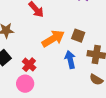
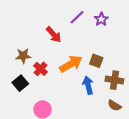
red cross: (29, 65) -> (40, 69), moved

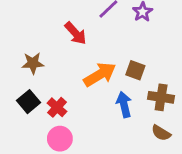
red cross: (40, 69) -> (57, 107), moved

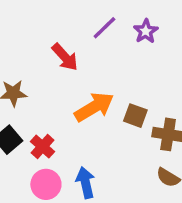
brown square: (135, 70) -> (135, 116), moved
blue arrow: (124, 104) -> (86, 183), moved

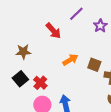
purple star: (146, 31) -> (100, 26), moved
orange arrow: (94, 107) -> (70, 60), size x0.7

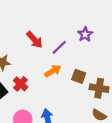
purple line: (76, 14) -> (59, 47), moved
red cross: (40, 83) -> (21, 84), moved

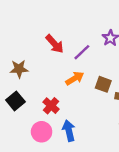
red cross: (21, 84) -> (51, 106), moved

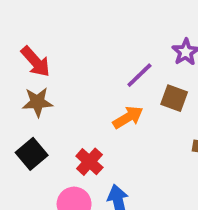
red arrow: (55, 44) -> (36, 62), moved
brown square: (103, 84) -> (174, 98), moved

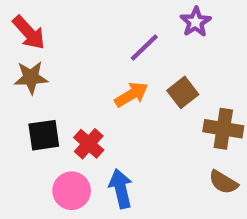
brown square: (174, 98) -> (183, 92), moved, turned 32
black square: (32, 154) -> (44, 135), moved, turned 32

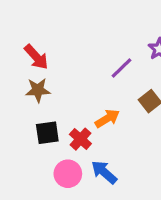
orange arrow: (131, 95) -> (107, 119), moved
blue arrow: (121, 189) -> (104, 172), turned -36

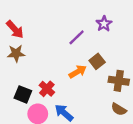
orange arrow: (107, 119) -> (78, 72), moved
black square: (47, 133) -> (23, 94), moved, turned 30

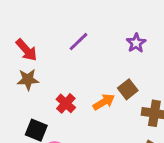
purple line: (77, 37) -> (78, 42), moved
red cross: (47, 89) -> (66, 103), moved

